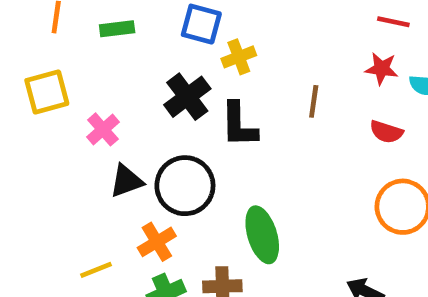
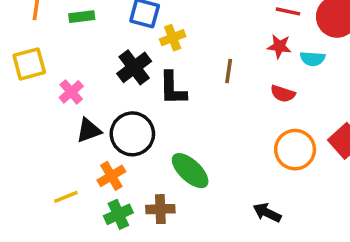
green ellipse: (262, 235) -> (190, 171), turned -30

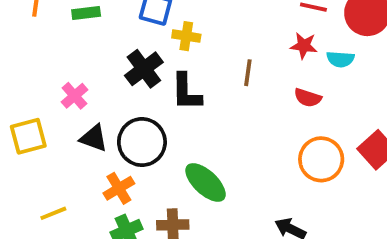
yellow cross: (173, 38) -> (186, 36), turned 30
yellow square: (29, 64) -> (28, 136), moved
black triangle: (89, 130) -> (94, 138), turned 40
yellow line: (66, 197) -> (53, 213), moved

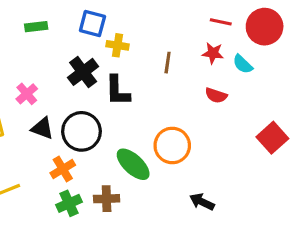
cyan semicircle: (340, 59) -> (243, 64), turned 40
brown line: (248, 73) -> (168, 63), moved
orange circle: (321, 159) -> (172, 145), moved

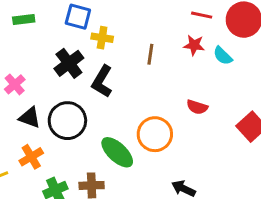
black L-shape: (117, 91) -> (102, 81), turned 32
red semicircle: (216, 95) -> (197, 107), moved
orange cross: (63, 169) -> (31, 157), moved

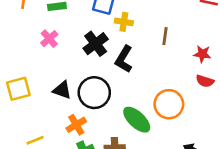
red star: (194, 45) -> (202, 54), moved
pink cross: (15, 84) -> (49, 39), moved
orange cross: (31, 157) -> (76, 125), moved

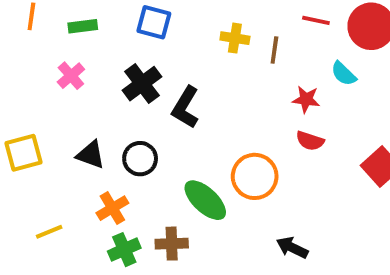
yellow cross: (124, 22) -> (235, 38), moved
brown line: (165, 36) -> (274, 50), moved
black circle: (94, 93) -> (140, 159), size x0.7

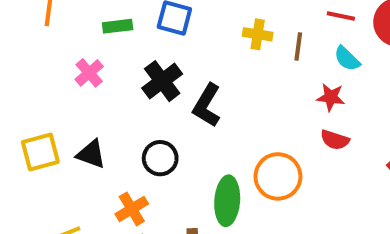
green rectangle: (83, 26) -> (118, 26), moved
cyan semicircle: (344, 74) -> (347, 59), moved
black triangle: (91, 155) -> (91, 154), moved
green ellipse: (205, 200) -> (227, 201), turned 51

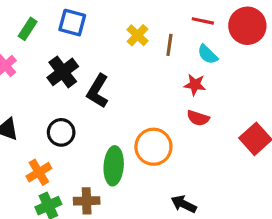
green rectangle: (118, 26) -> (28, 29), turned -50
yellow cross: (258, 34) -> (138, 35), turned 35

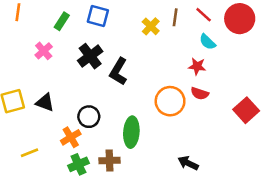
red line: (203, 21) -> (204, 15), turned 30
brown line: (169, 45) -> (175, 17), moved
black circle: (61, 132) -> (89, 117), moved
orange circle: (153, 147) -> (170, 101), moved

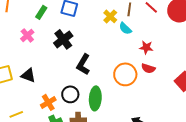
cyan semicircle: (207, 42) -> (125, 28), moved
black L-shape: (118, 71) -> (83, 64), moved
black circle: (89, 117) -> (70, 94), moved

